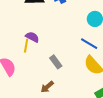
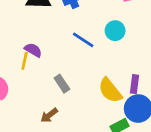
blue line: (89, 44) -> (83, 40), moved

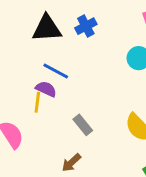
blue line: (83, 40) -> (56, 71), moved

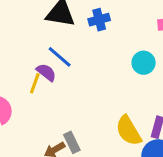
gray rectangle: (83, 125) -> (72, 142), moved

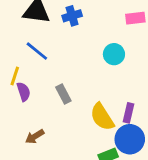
purple semicircle: (46, 72) -> (24, 92), moved, turned 36
gray rectangle: (72, 142) -> (63, 94), moved

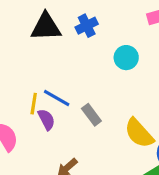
blue line: (37, 51) -> (57, 98), moved
cyan circle: (114, 54) -> (126, 58), moved

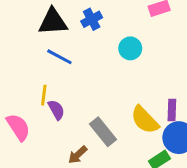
blue line: (57, 98) -> (59, 57), moved
gray rectangle: (91, 115) -> (103, 132), moved, size x1.4

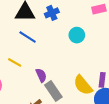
yellow line: (44, 95) -> (15, 62), turned -72
purple semicircle: (56, 110) -> (41, 75), moved

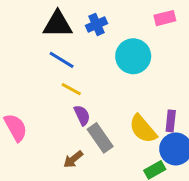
cyan circle: (77, 35) -> (133, 56), size x1.5
yellow line: (15, 62) -> (71, 89), moved

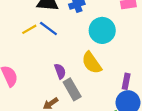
yellow line: (71, 89) -> (29, 29), moved, turned -64
yellow semicircle: (143, 129) -> (92, 63), moved

